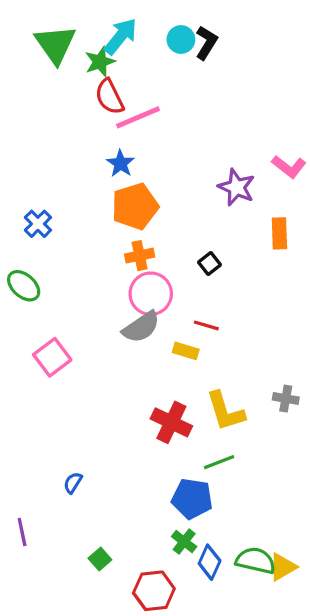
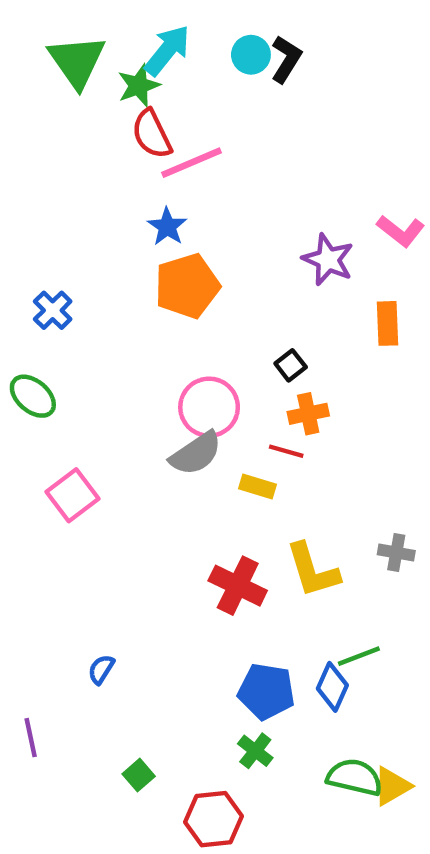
orange cross: (140, 256) -> (308, 414), moved
green line: (219, 462) -> (359, 656), moved
blue diamond: (210, 562) -> (332, 687), moved

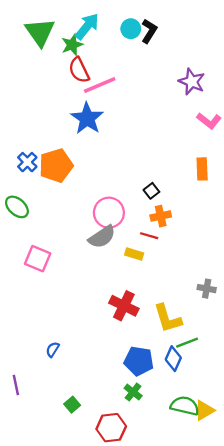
blue star: (167, 227) -> (87, 118), size x1.6
purple star: (328, 260) -> (192, 82), moved
orange pentagon: (187, 286) -> (56, 166), moved
pink square: (73, 495) -> (38, 259), turned -30
yellow L-shape: (313, 570) -> (168, 318), moved

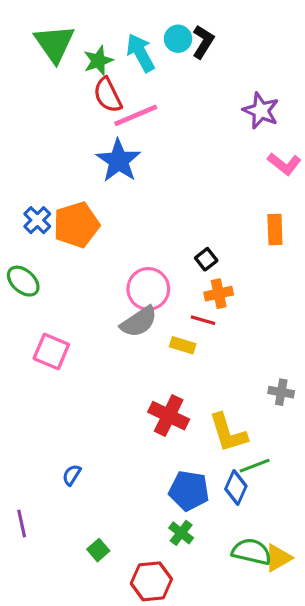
cyan arrow: (87, 26) -> (140, 53), moved, turned -68

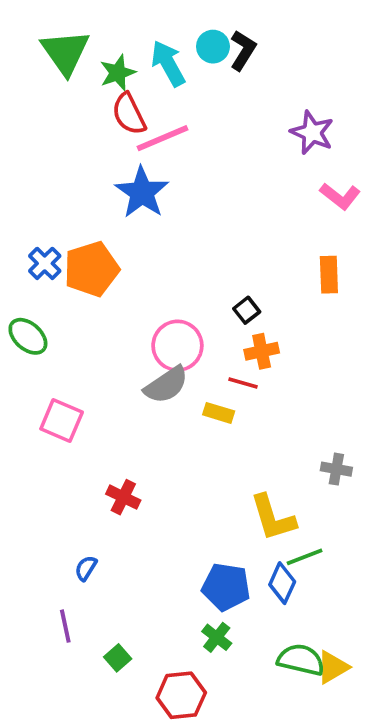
red cross: (169, 416) -> (123, 497), moved, size x0.7
purple line: (22, 523) -> (65, 626), moved

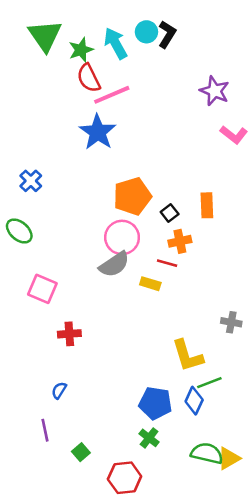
orange pentagon: (91, 269) -> (132, 196), moved
orange rectangle: (329, 275) -> (207, 205), moved
red cross: (123, 497) -> (69, 334), moved, turned -30

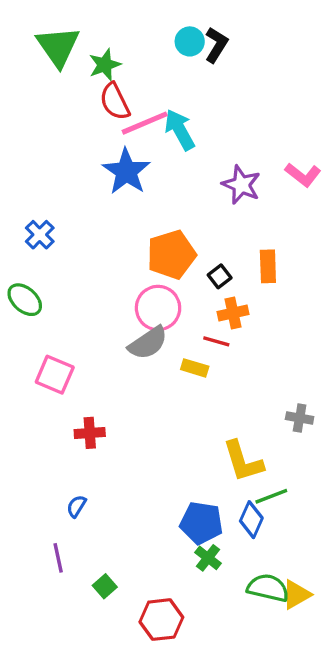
cyan arrow: (116, 43) -> (180, 130), moved
purple star: (215, 91) -> (241, 185), moved
green cross: (149, 438) -> (208, 558), moved

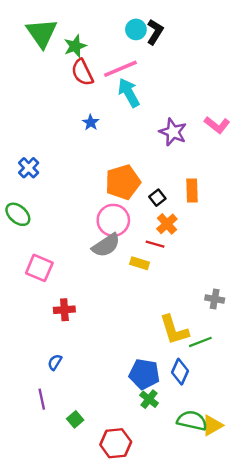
pink line: (145, 123) -> (120, 69), moved
blue star: (126, 171) -> (91, 122), size x0.5
orange cross: (233, 313) -> (167, 224), turned -30
green line: (271, 496) -> (200, 342), moved

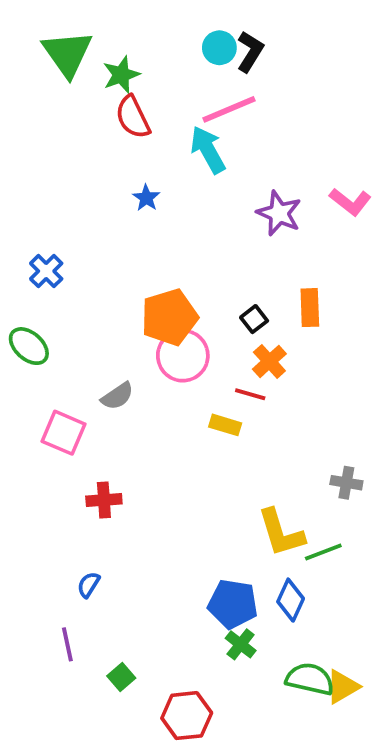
pink line: (120, 69) -> (229, 109), moved
orange pentagon: (123, 182) -> (169, 317), moved
gray semicircle: (106, 245) -> (117, 396), moved, size x0.7

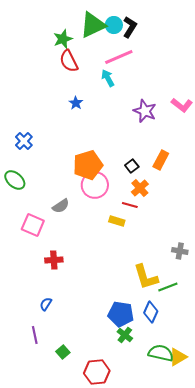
green triangle: (67, 54) -> (93, 25), moved, turned 40
cyan arrow: (208, 150) -> (108, 78), size x0.7
orange rectangle: (310, 308) -> (161, 160), turned 30

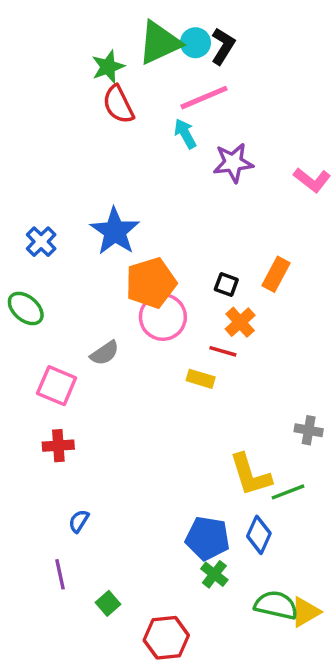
blue star: (76, 103) -> (115, 231), moved, size x2.0
purple star: (145, 111) -> (233, 163), moved, turned -30
black square: (132, 166) -> (226, 284), turned -32
red cross: (54, 260) -> (58, 446), moved

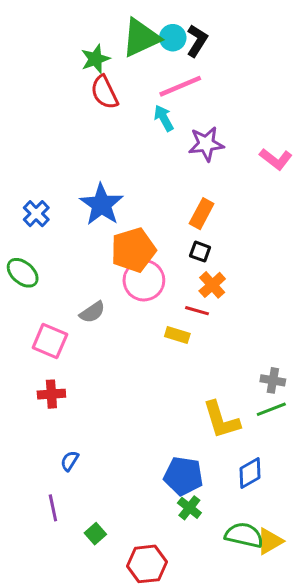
orange rectangle: (276, 274) -> (202, 214), moved
green line: (288, 492) -> (271, 409), moved
blue diamond: (259, 535) -> (250, 473), moved, turned 36

